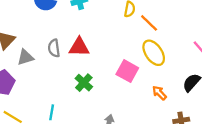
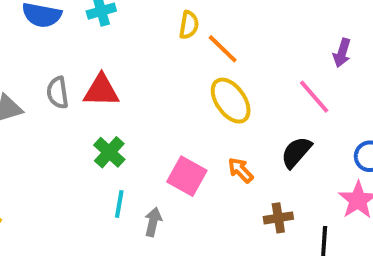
pink square: (127, 71) -> (187, 176), moved
cyan line: (52, 112) -> (119, 204), moved

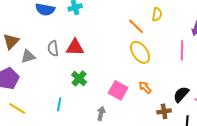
yellow semicircle: (189, 25) -> (157, 14), moved
pink line: (314, 97) -> (182, 50), turned 42
black semicircle: (296, 152) -> (181, 94), moved
cyan line: (119, 204) -> (59, 104), moved

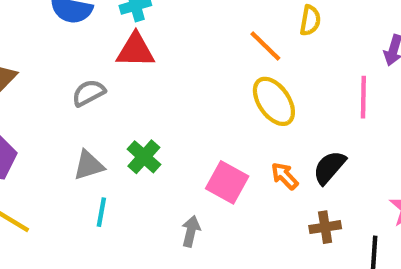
red triangle: (75, 47) -> (135, 50), moved
gray semicircle: (53, 48) -> (89, 93), turned 70
gray triangle: (28, 56) -> (89, 165), moved
black semicircle: (181, 94) -> (329, 167), moved

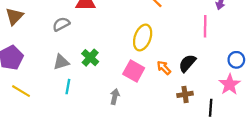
yellow ellipse: (274, 101) -> (143, 38), moved, turned 55

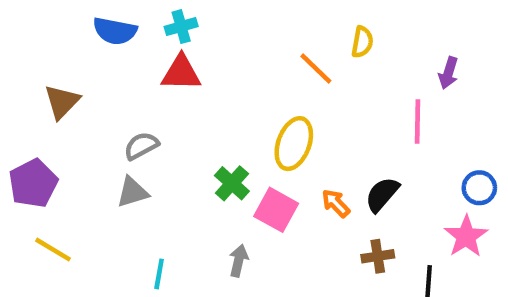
brown triangle: (14, 16) -> (62, 102), moved
gray semicircle: (61, 24) -> (141, 146), moved
green cross: (90, 58) -> (232, 183), moved
cyan line: (68, 87) -> (159, 274), moved

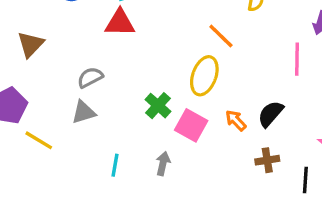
orange line: (316, 68) -> (221, 36), moved
yellow line: (53, 250) -> (39, 140), moved
cyan line: (159, 274) -> (115, 165), moved

